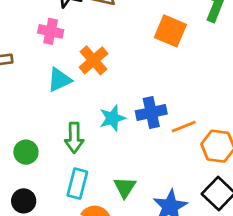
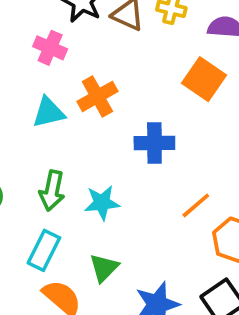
blue cross: (151, 112) -> (154, 143), moved
cyan star: (112, 118) -> (102, 203), moved
orange line: (184, 127) -> (196, 205), turned -30

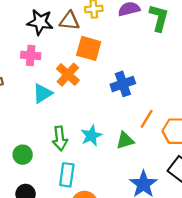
orange square: (204, 79) -> (89, 48), moved
blue cross: (154, 143) -> (123, 84), moved
green triangle: (104, 268) -> (125, 140), moved, turned 48

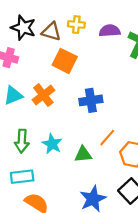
orange cross: (68, 75) -> (43, 95), moved
cyan star: (91, 136) -> (52, 144), turned -30
cyan rectangle: (67, 175) -> (22, 177), turned 65

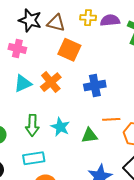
yellow cross: (76, 25) -> (88, 18), moved
orange line: (107, 138) -> (111, 119), turned 48

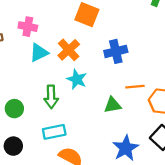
pink cross: (17, 48) -> (28, 27), moved
cyan star: (60, 127) -> (77, 79), moved

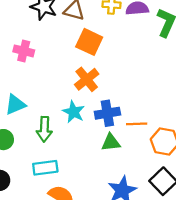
orange cross: (69, 50) -> (87, 79), moved
blue cross: (116, 51) -> (107, 113), moved
cyan triangle: (39, 53) -> (15, 105), moved

